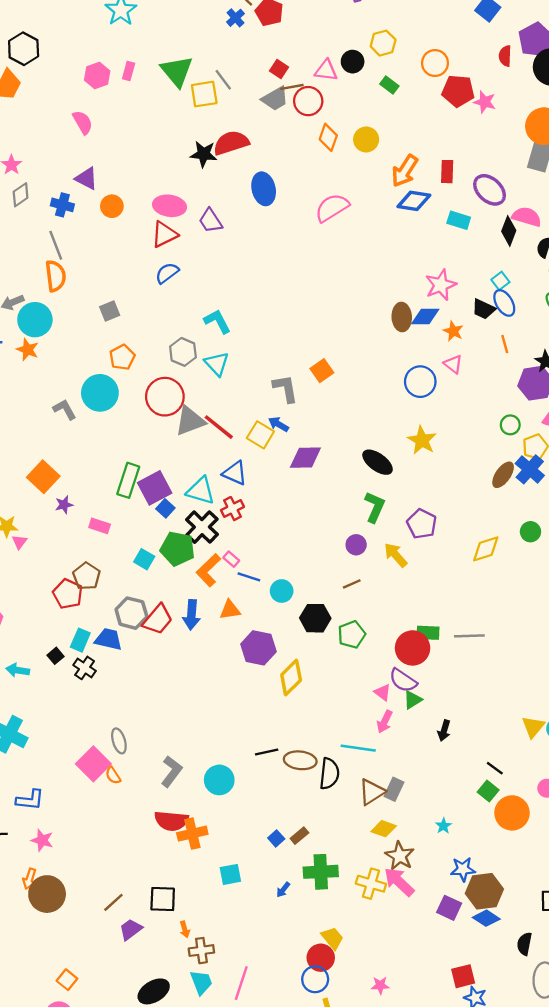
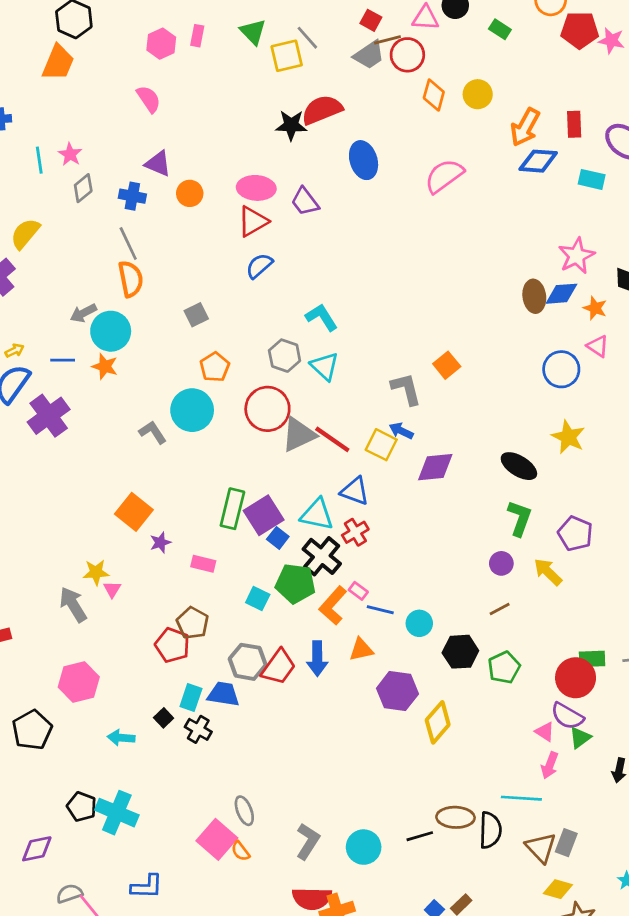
green triangle: (177, 71) -> (253, 32), size x0.7
black line: (267, 752) -> (420, 836), moved
brown triangle: (372, 792) -> (541, 848), turned -36

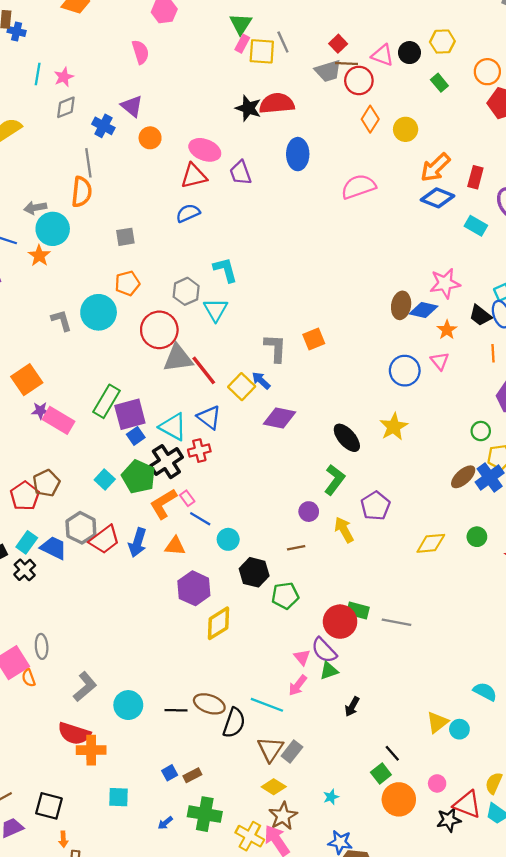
pink rectangle: (197, 36) -> (242, 44), moved
pink rectangle: (203, 564) -> (58, 420), moved, size x1.5

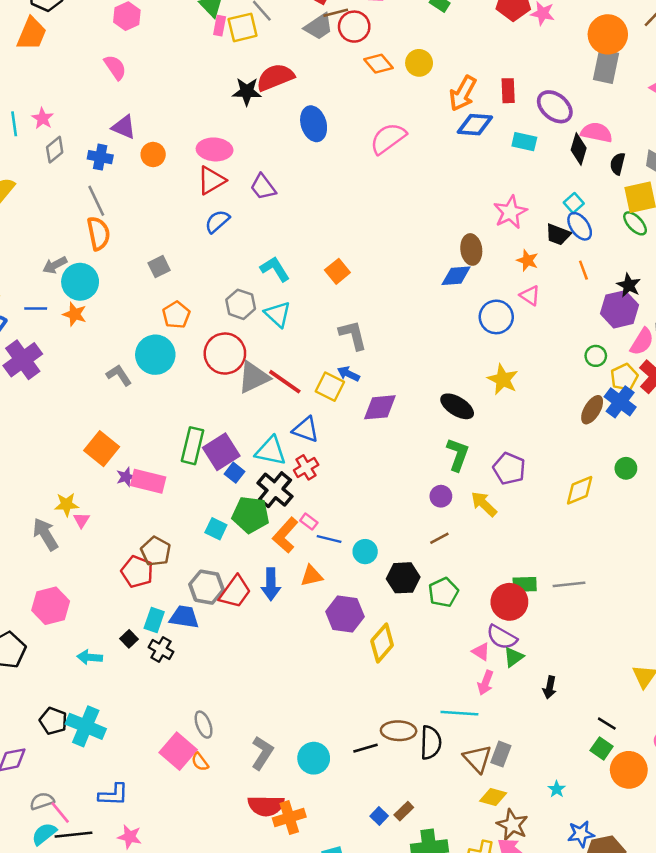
orange diamond: (370, 119) -> (379, 64), turned -55
purple trapezoid: (240, 173) -> (263, 187), moved
blue diamond: (423, 310) -> (456, 276), moved
orange square: (314, 339) -> (337, 271), moved

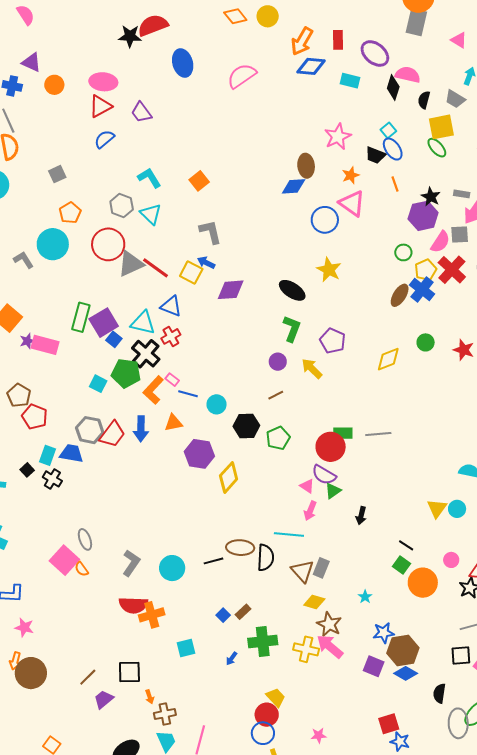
orange star: (527, 260) -> (351, 175), turned 30
pink triangle: (530, 296) -> (352, 203), size x1.6
brown pentagon: (156, 551) -> (19, 395), moved

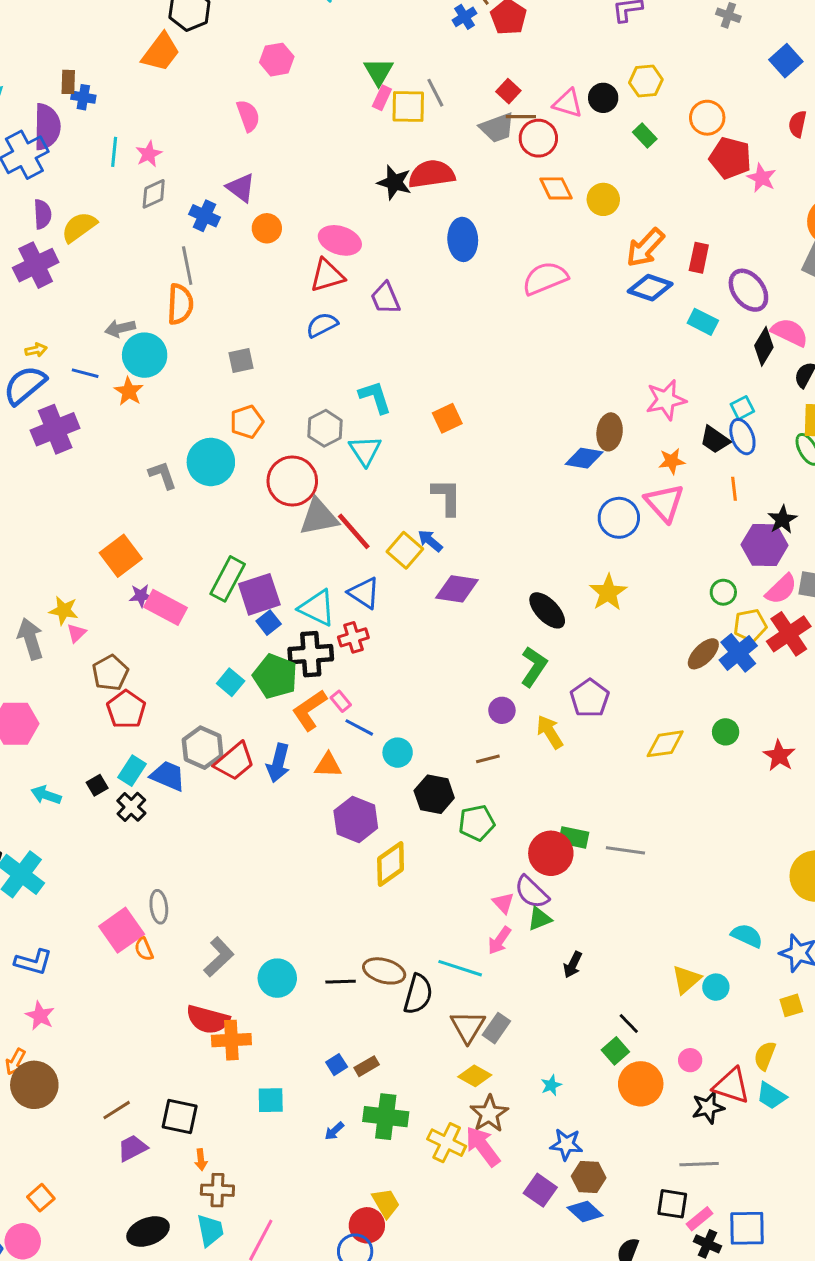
black cross: (146, 354) -> (311, 654), turned 32
brown hexagon: (403, 651) -> (589, 1177), size x0.7

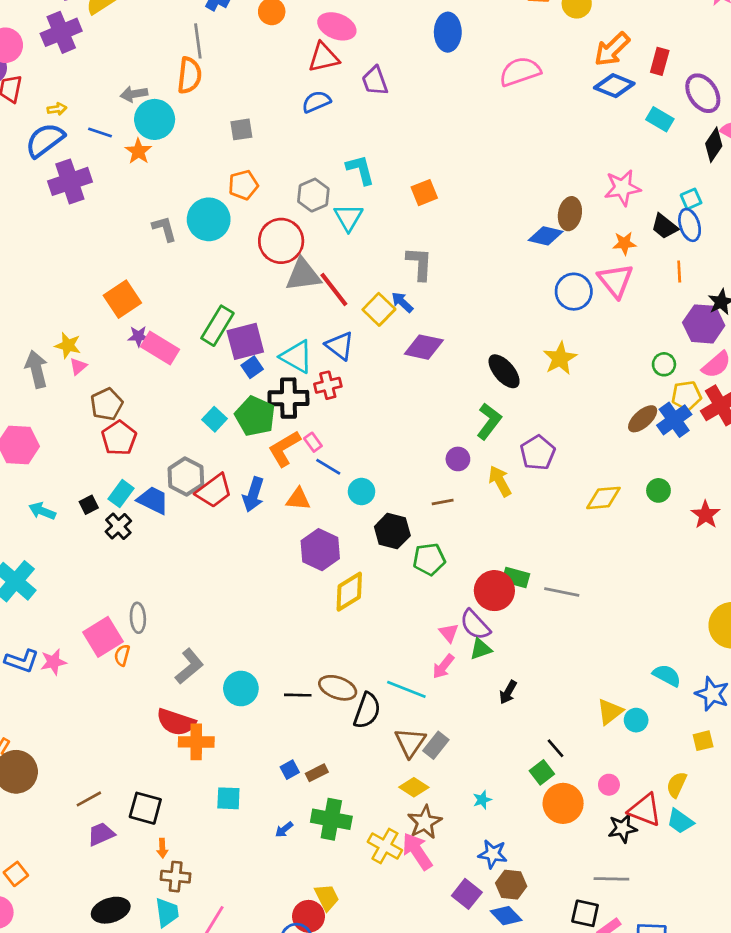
orange semicircle: (144, 949) -> (122, 655), turned 35
pink star: (40, 1016) -> (53, 662), moved, turned 30

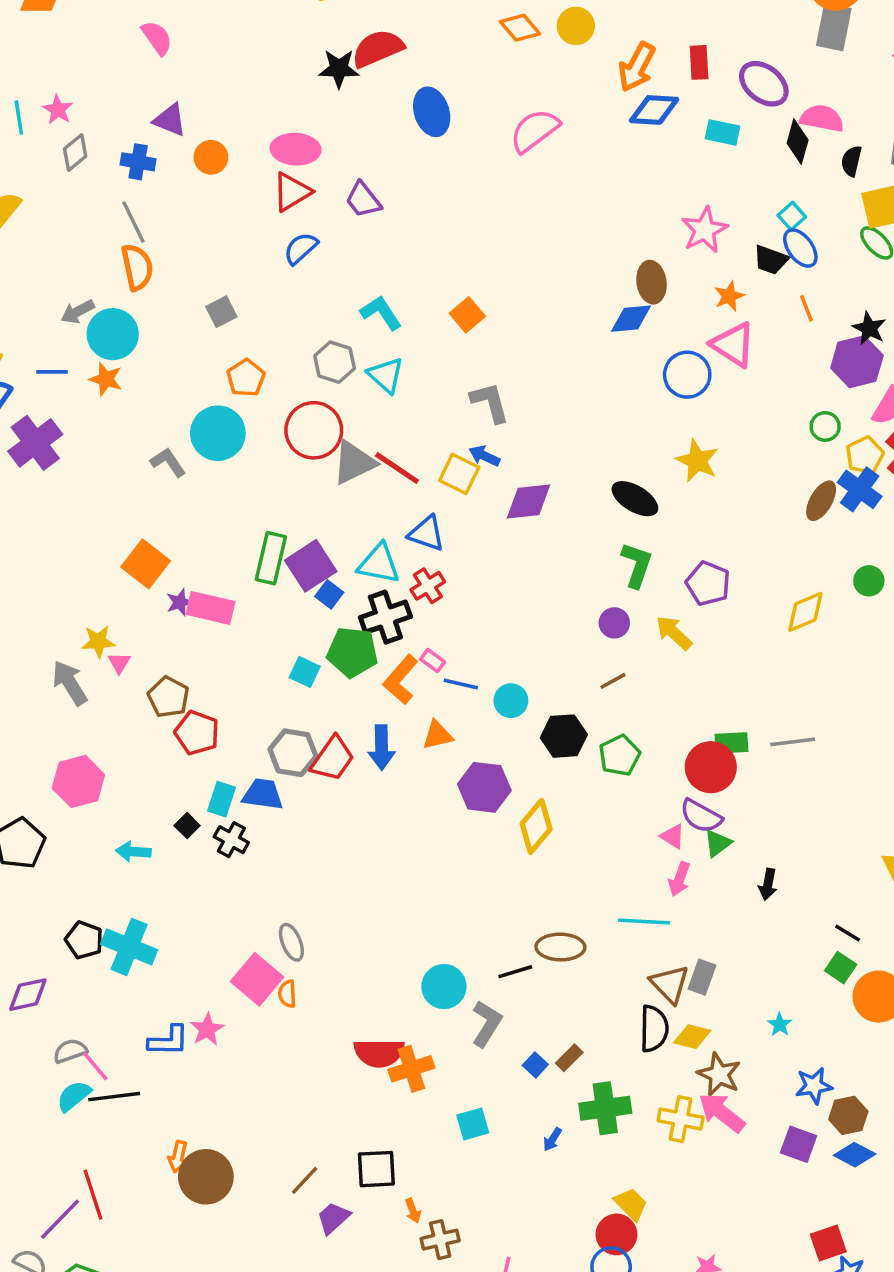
gray L-shape: (189, 666) -> (487, 1024), moved
black semicircle: (367, 711) -> (654, 1029), moved

